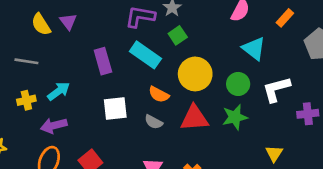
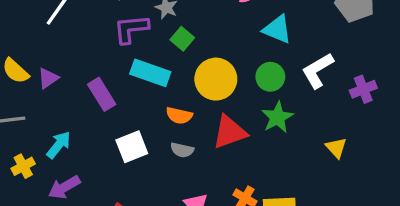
purple triangle: (68, 21) -> (48, 78), moved, turned 48

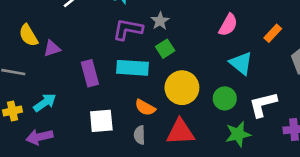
cyan rectangle: (150, 73) -> (133, 68), turned -32
green star: (277, 117) -> (238, 134), moved
gray semicircle: (182, 150) -> (140, 135), turned 60

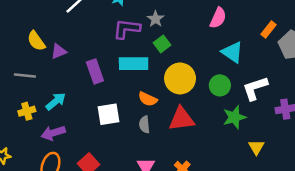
orange rectangle: (273, 33) -> (269, 29), moved

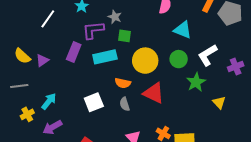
green square: (162, 44) -> (124, 36), turned -32
purple rectangle: (95, 71) -> (74, 52), moved, turned 54
red triangle: (182, 119) -> (154, 93), turned 45

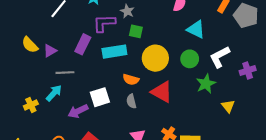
gray line: (19, 86) -> (65, 73), moved
purple arrow: (52, 127) -> (78, 111), moved

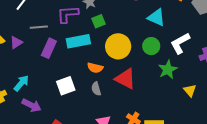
green square: (136, 31) -> (99, 21), turned -32
purple rectangle: (83, 44) -> (49, 48), moved
gray line: (65, 73) -> (39, 27), moved
purple arrow: (78, 111) -> (32, 105), moved, turned -126

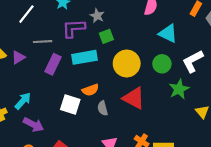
orange semicircle: (95, 68) -> (90, 90), moved, turned -35
white square: (66, 86) -> (70, 104), turned 36

